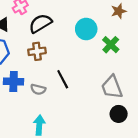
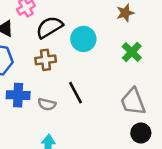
brown star: (119, 11) -> (125, 13), moved
cyan circle: (86, 29) -> (83, 39), moved

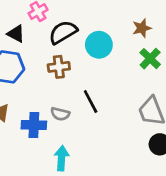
brown star: (125, 13) -> (142, 28), moved
blue cross: (18, 95) -> (34, 125), moved

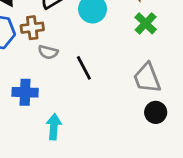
brown cross: (59, 67) -> (32, 28), moved
gray semicircle: (60, 114) -> (48, 52), moved

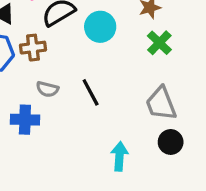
gray semicircle: (48, 52) -> (47, 89), moved
cyan arrow: (54, 127) -> (119, 156), moved

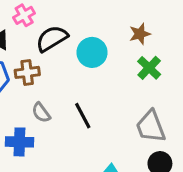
gray semicircle: (47, 89) -> (41, 113), turned 40

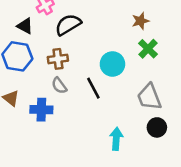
cyan circle: (92, 52) -> (112, 64), moved
brown cross: (27, 72) -> (58, 59), moved

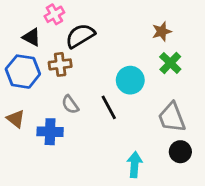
brown cross: (58, 59) -> (60, 64), moved

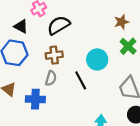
brown cross: (60, 64) -> (54, 55), moved
gray semicircle: (70, 104) -> (51, 78), turned -128

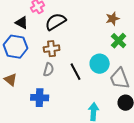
cyan circle: (97, 59) -> (100, 64), moved
blue cross: (35, 99) -> (40, 98), moved

